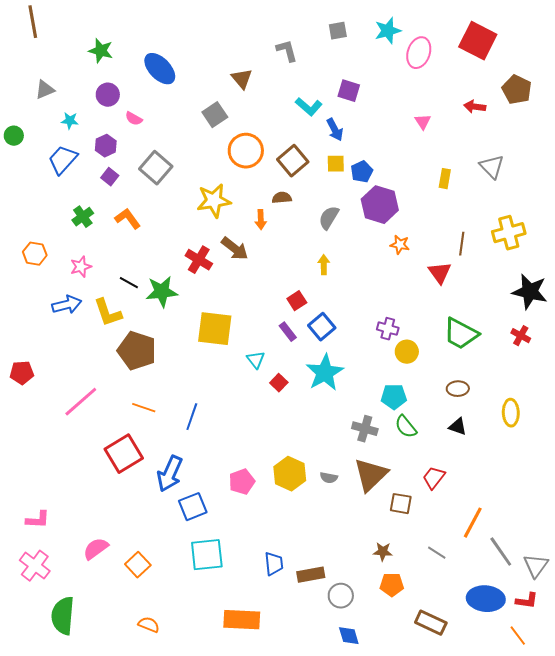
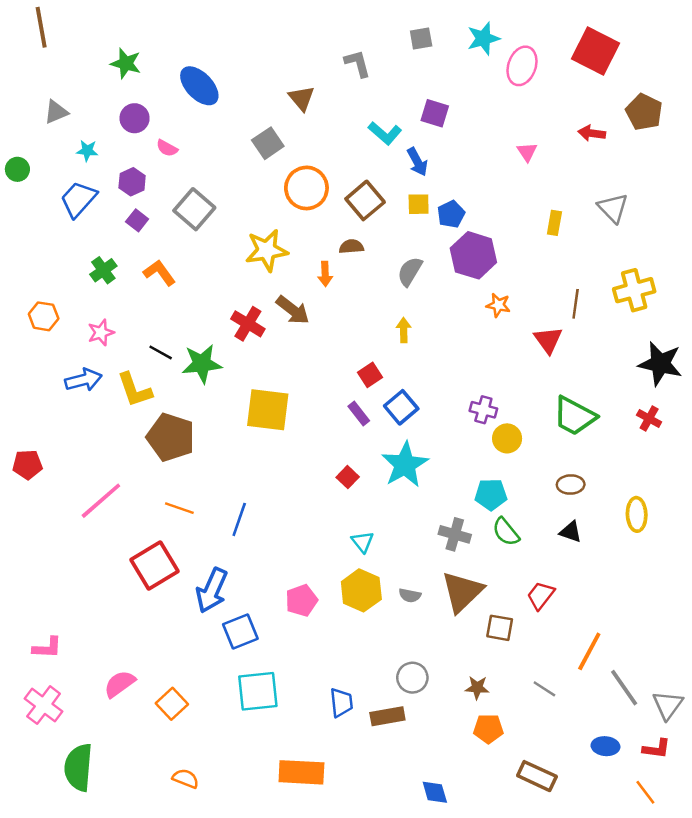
cyan triangle: (256, 360) -> (363, 542), moved
gray circle: (341, 596) -> (412, 678), moved
blue ellipse: (486, 599) -> (605, 746), size x0.6

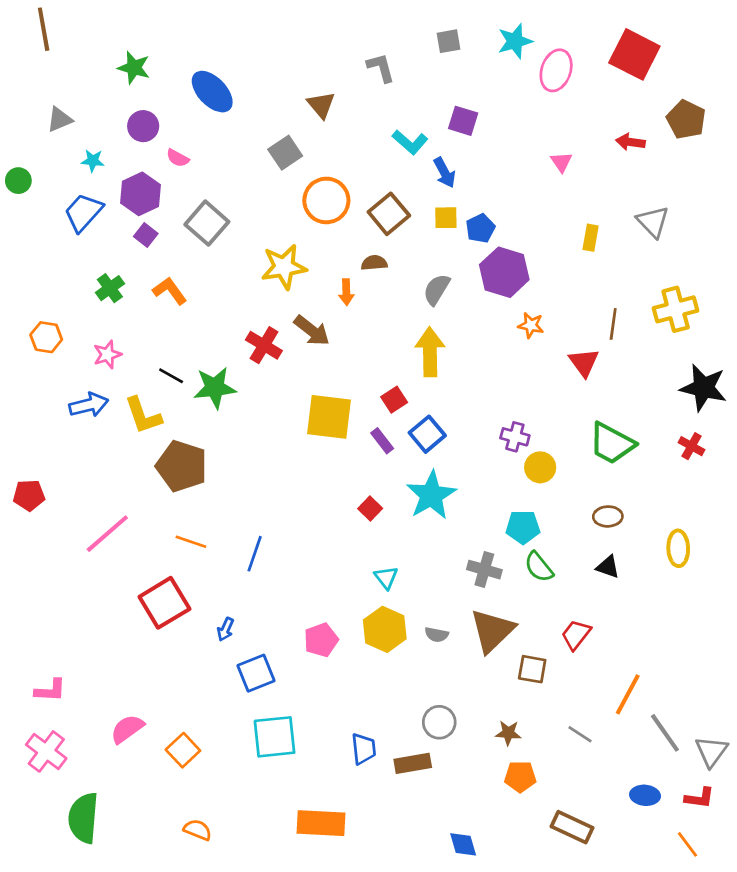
purple hexagon: (132, 182) -> (140, 194), size x1.4
yellow arrow: (404, 330) -> (430, 352), size x1.8
yellow square: (268, 410) -> (329, 417), moved
blue arrow: (212, 590) -> (225, 629), size x0.5

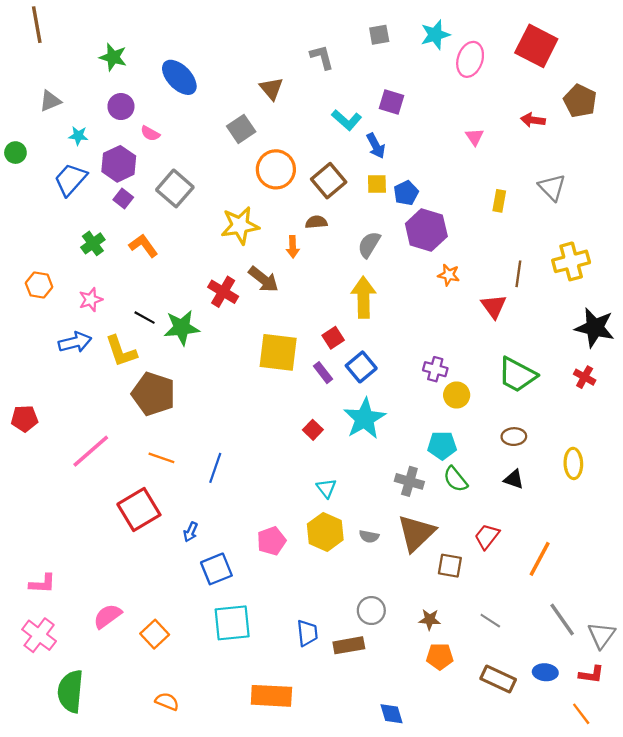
orange line: (628, 694) -> (540, 559), moved
brown rectangle: (572, 827) -> (498, 679), moved

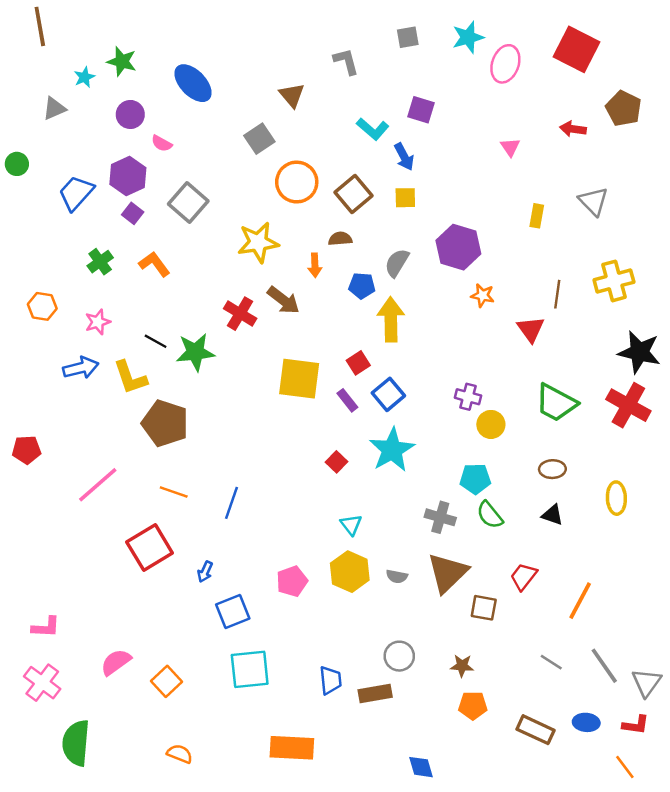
cyan star: (78, 136) -> (84, 77), moved, turned -30
blue pentagon: (406, 193) -> (362, 286), moved, turned 30
red cross: (585, 377) -> (628, 405), size x1.8
gray line: (490, 621) -> (551, 662), moved

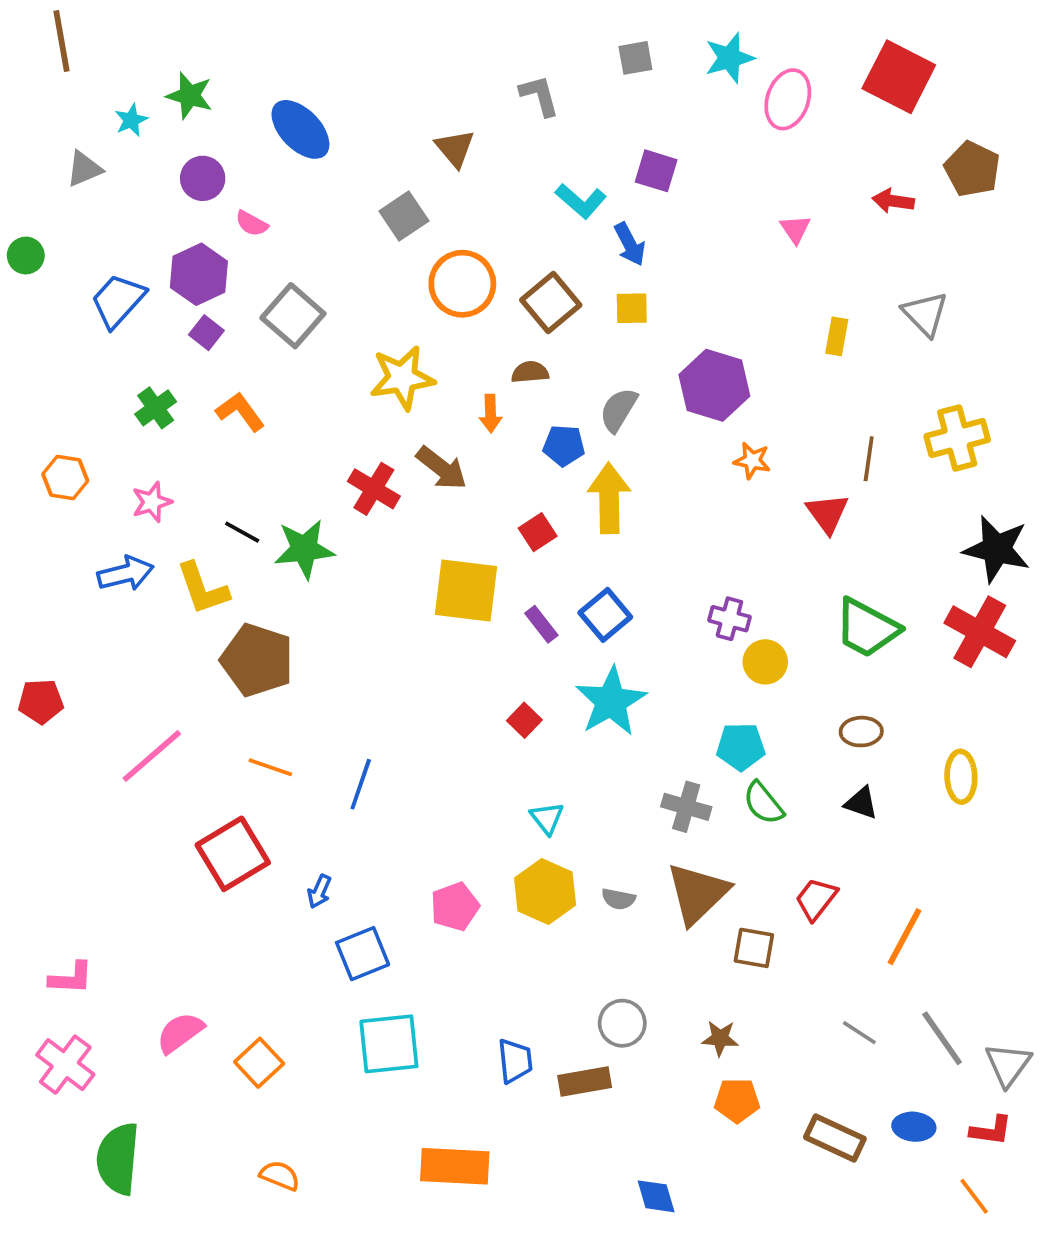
red square: (358, 363) -> (538, 532), moved

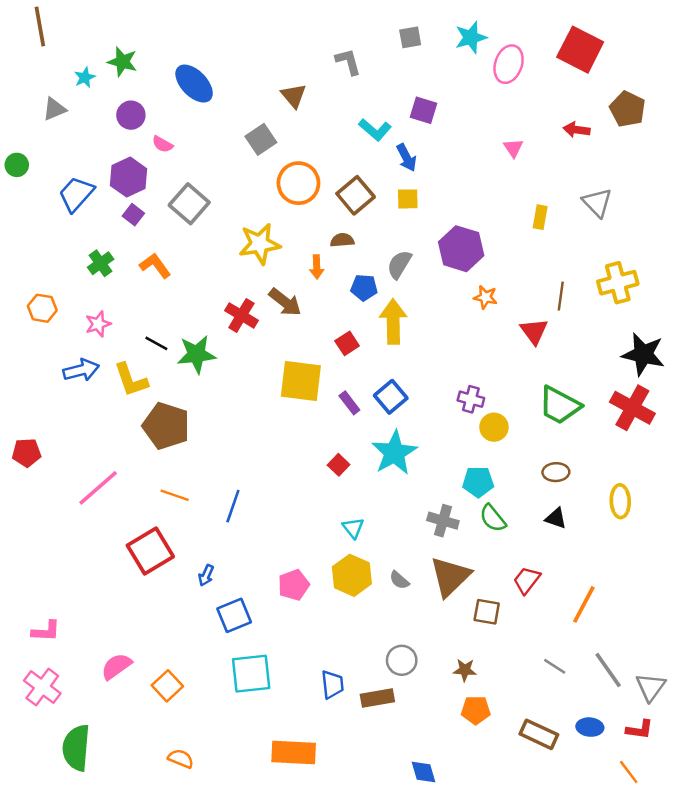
gray semicircle: (618, 899) -> (399, 580), turned 30

